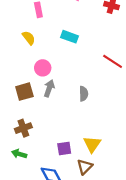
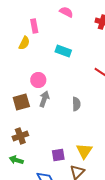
yellow semicircle: (29, 38) -> (24, 43), moved, turned 64

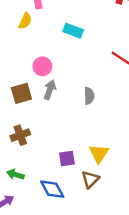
green arrow: (16, 160) -> (15, 174), moved

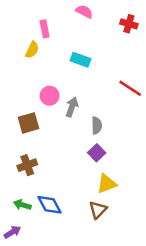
gray arrow: (50, 90) -> (72, 107), moved
yellow triangle: (99, 154) -> (107, 184), turned 35
purple square: (67, 159) -> (97, 153), moved, turned -35
blue diamond: (52, 189) -> (50, 205), moved

